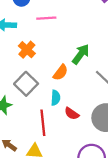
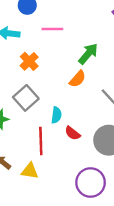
green arrow: (81, 54) -> (88, 54), moved
orange semicircle: (61, 72) -> (78, 79), moved

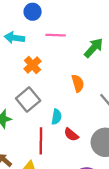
green arrow: (88, 54) -> (94, 48), moved
orange semicircle: (78, 79) -> (78, 83), turned -60

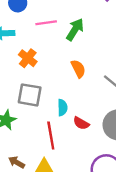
green arrow: (94, 48) -> (75, 30), moved
gray square: (28, 100) -> (30, 95), turned -30

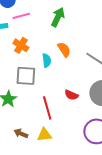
pink line: (46, 23) -> (21, 16), moved
cyan semicircle: (62, 108) -> (47, 60), moved

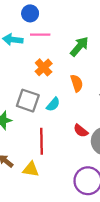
orange cross: (21, 45) -> (44, 67), moved
cyan semicircle: (47, 60) -> (53, 104), moved, turned 32
red semicircle: (71, 95) -> (81, 131), moved

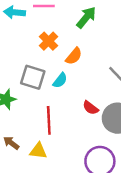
orange semicircle: (77, 83) -> (74, 56), moved, turned 60

